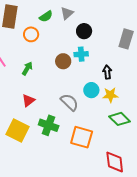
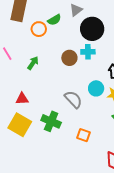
green semicircle: (46, 16) -> (54, 20), moved
black circle: (84, 31) -> (92, 29), size x1.5
red triangle: (28, 100) -> (22, 99), moved, turned 32
orange square: (82, 137) -> (84, 135), size x0.6

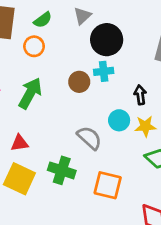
green semicircle: (54, 20) -> (43, 20), moved
green arrow: (33, 63) -> (30, 93), size x1.6
orange square: (84, 135) -> (108, 185), size x1.5

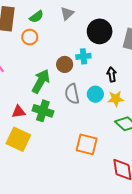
black circle: (107, 40) -> (100, 31), moved
green arrow: (30, 93) -> (41, 81), moved
gray semicircle: (89, 138) -> (72, 94), moved, turned -144
green cross: (62, 170) -> (43, 111), moved

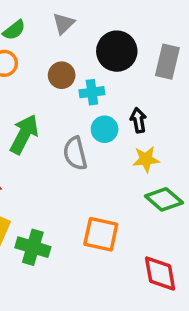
brown circle: (65, 64) -> (62, 75), moved
cyan circle: (95, 94) -> (105, 129), moved
green cross: (43, 111) -> (33, 247), moved

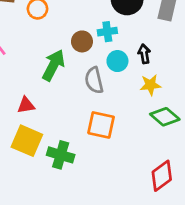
brown circle: (62, 75) -> (82, 41), moved
orange square: (101, 234) -> (101, 125), moved
red diamond: (160, 274) -> (162, 176), turned 64

